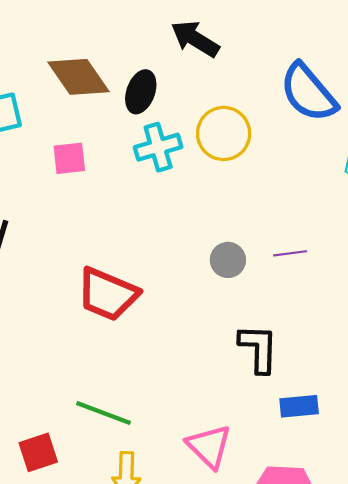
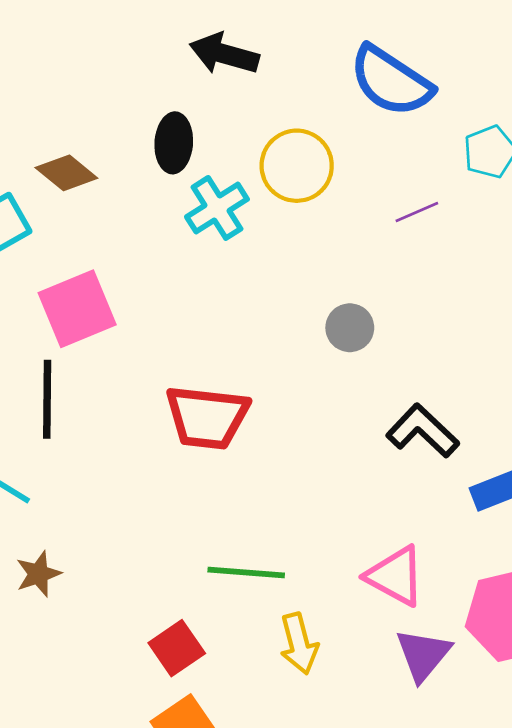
brown diamond: (79, 77) -> (66, 173), moved, size x0.7
pink square: (69, 158) -> (77, 309), moved, size x1.6
purple line: (290, 253) -> (417, 212), moved
black L-shape: (258, 348) -> (423, 431), turned -32

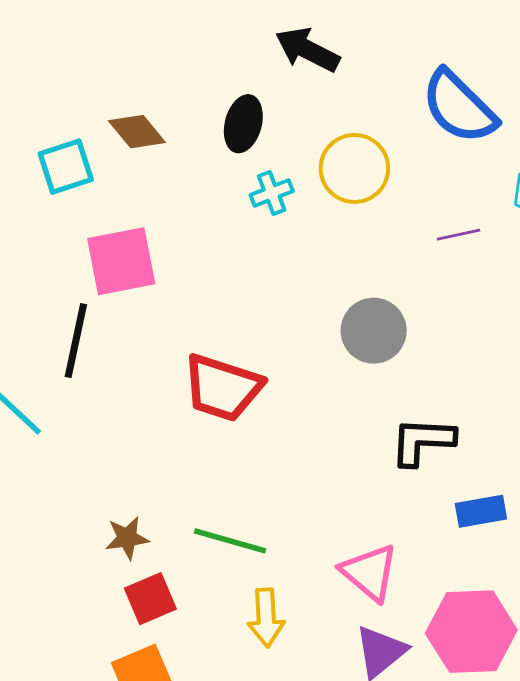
cyan cross: (217, 208) -> (272, 193), size x0.7
gray circle: (350, 328) -> (374, 331), size x1.4
black L-shape: (423, 431) -> (422, 441), turned -52
brown star: (38, 574) -> (127, 538), moved

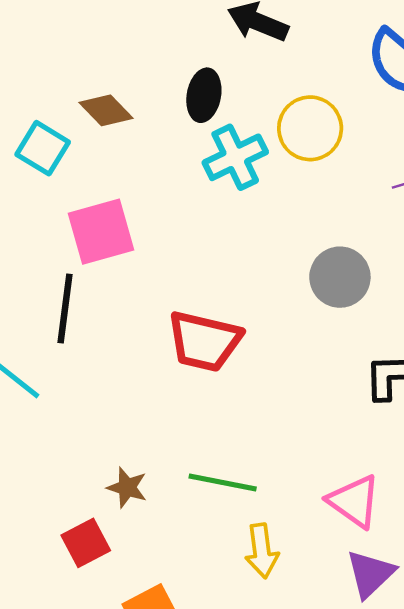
cyan square: (66, 167) -> (43, 148), turned -36
cyan cross: (272, 193) -> (235, 157), size x1.6
brown star: (127, 538) -> (127, 487), turned 30
red square: (150, 599) -> (86, 543), moved

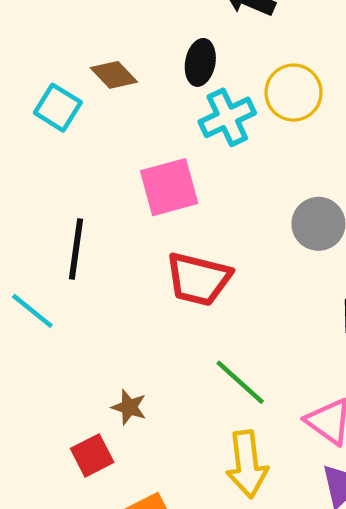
pink square: (101, 232) -> (169, 187), moved
green line: (223, 483) -> (240, 382), moved, turned 30
yellow arrow: (262, 551) -> (247, 464), size x1.4

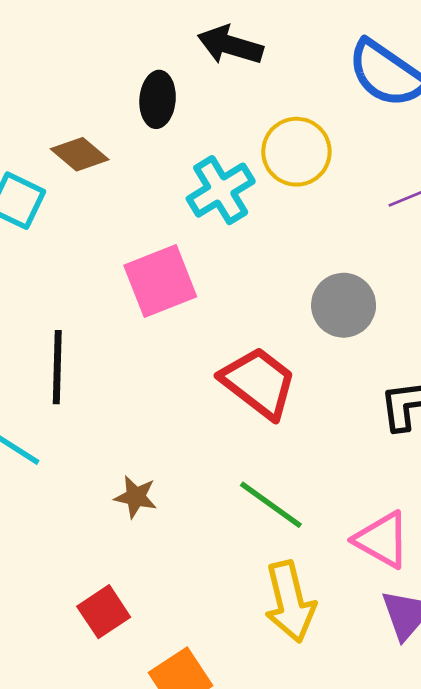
black ellipse: (200, 62) -> (158, 99), moved
red trapezoid: (198, 279) -> (259, 383), moved, turned -150
brown star: (129, 407) -> (136, 497), moved

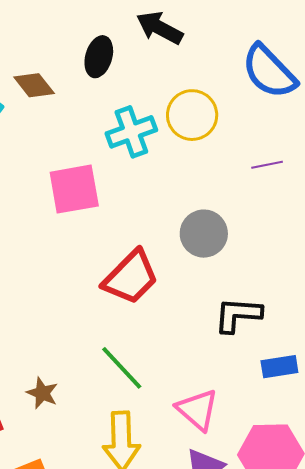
red trapezoid: (259, 383) -> (131, 277), turned 86
brown star: (136, 497) -> (42, 393), moved

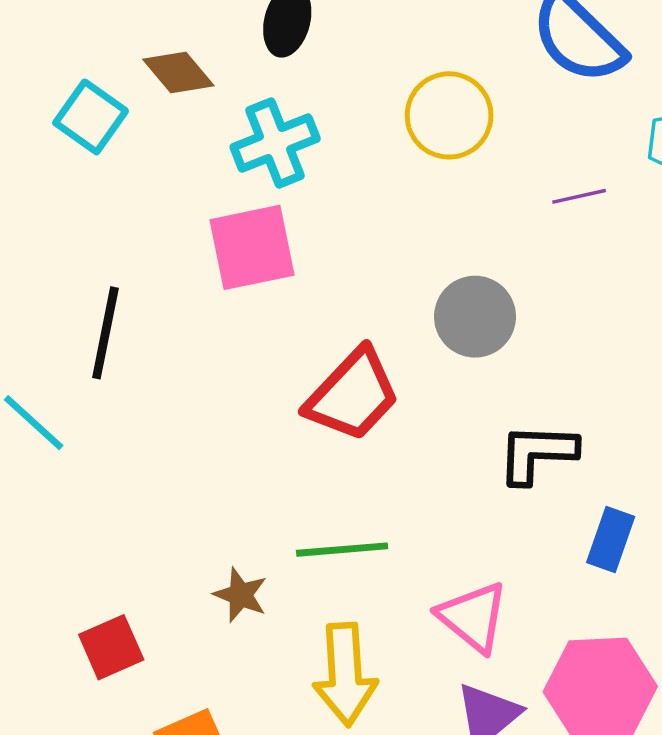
cyan cross: (131, 132) -> (275, 143), moved
blue rectangle: (279, 367) -> (611, 539), turned -60
green line: (122, 368) -> (342, 550), turned -50
brown star: (42, 393) -> (240, 595), moved

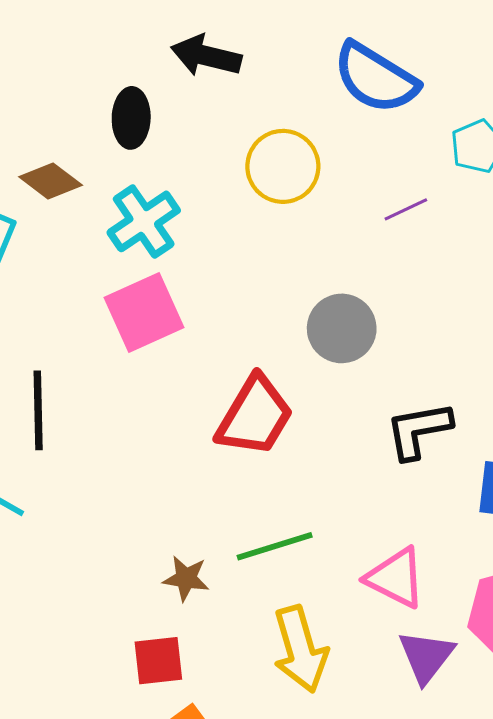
brown star: (240, 595) -> (186, 578), moved
red square: (111, 647) -> (158, 661), moved, turned 30

